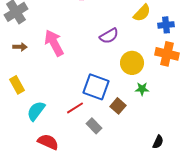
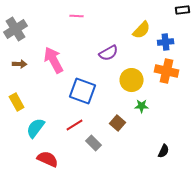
blue square: (96, 87) -> (83, 91), moved
black semicircle: (158, 142) -> (164, 151), moved

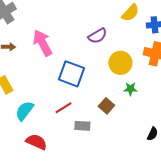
gray rectangle: (94, 143) -> (82, 126), turned -42

